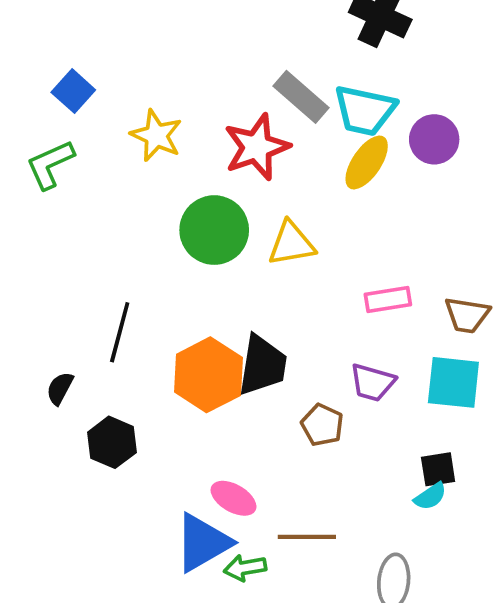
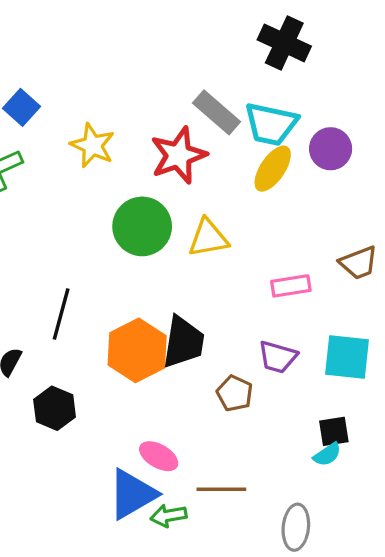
brown trapezoid: (467, 315) -> (359, 263), moved, turned -30

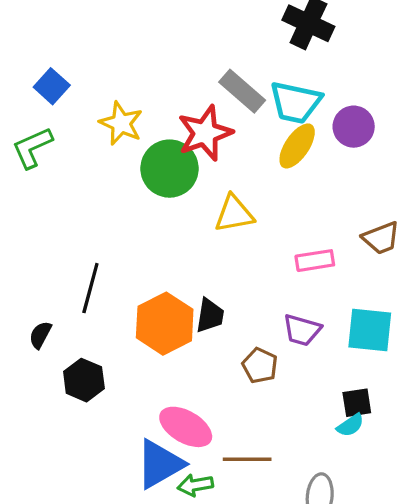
green circle: (142, 226) -> (170, 169), moved
black trapezoid: (183, 342) -> (210, 315), size x0.7
pink ellipse: (159, 456) -> (186, 427), size x1.4

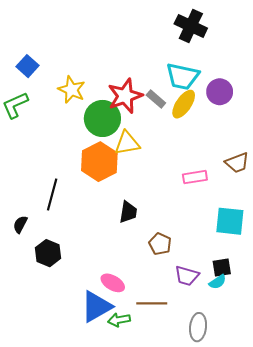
gray rectangle: (242, 91) -> (156, 99), moved, size x0.7
yellow triangle: (234, 214) -> (127, 143), moved
orange hexagon: (165, 324) -> (99, 162), moved
purple trapezoid: (302, 330) -> (187, 276), moved
pink ellipse: (186, 427) -> (113, 283), size x0.7

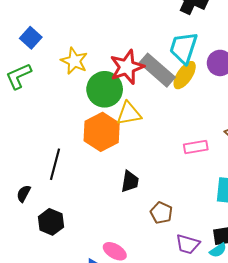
cyan trapezoid: (183, 76) -> (184, 48), turned 96
gray rectangle: (156, 99) -> (157, 70), size x1.8

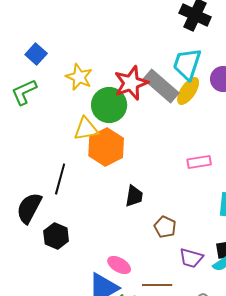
yellow triangle: (129, 114) -> (86, 129), moved
black semicircle: (24, 194) -> (29, 208), size x1.8

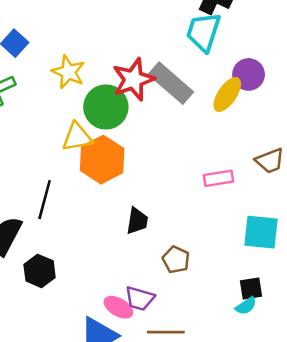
cyan trapezoid: (187, 64) -> (203, 32), moved
yellow ellipse: (188, 91) -> (227, 94), moved
purple trapezoid: (191, 258) -> (140, 298), moved

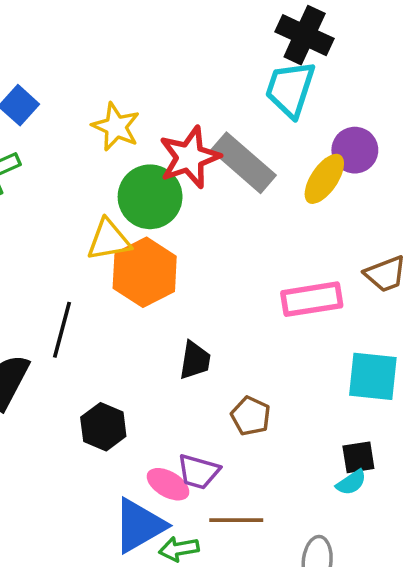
yellow star: (68, 72) -> (116, 127), moved
pink rectangle: (218, 178) -> (312, 299), size x1.4
black hexagon: (40, 271) -> (103, 427), moved

